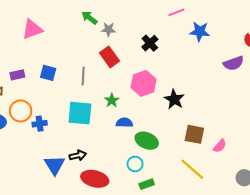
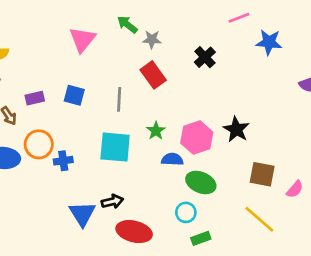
pink triangle: (32, 29) -> (82, 39), moved, turned -30
pink hexagon: (143, 83) -> (197, 138), moved

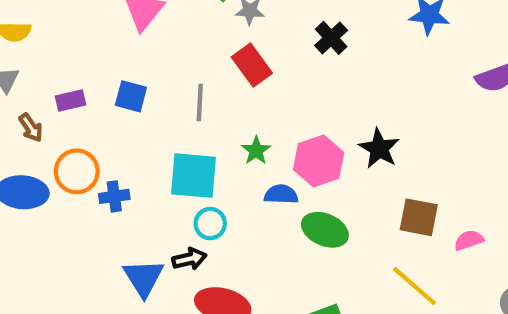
pink semicircle: (295, 189) -> (469, 240), turned -150
cyan circle: (186, 212) -> (210, 224), moved

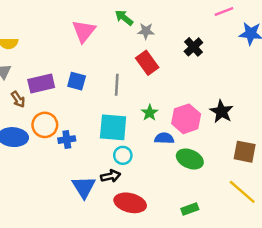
purple rectangle: (70, 100) -> (41, 83), size x1.5

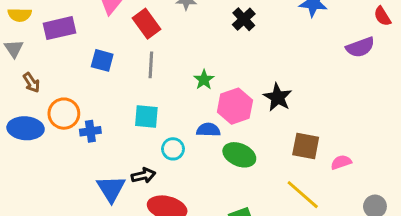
red rectangle: (147, 63) -> (146, 24), moved
purple rectangle: (41, 83) -> (59, 28), moved
green star: (150, 113) -> (204, 80), moved
cyan square: (113, 127) -> (146, 116), size x0.7
cyan circle: (123, 155) -> (173, 149), moved

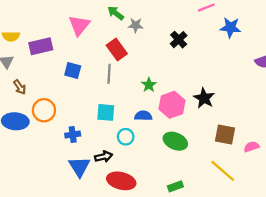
red rectangle: (146, 24) -> (117, 50), moved
blue semicircle: (208, 130) -> (143, 116), moved
blue cross: (90, 131) -> (73, 135), moved

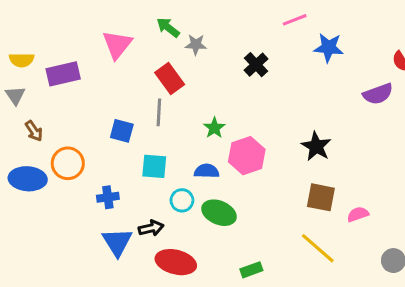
blue square: (73, 71) -> (122, 131), moved
black star: (204, 98) -> (316, 146), moved
green ellipse: (175, 141) -> (219, 213), moved

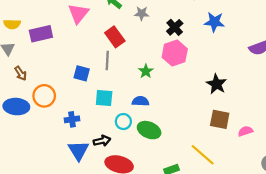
gray star: (196, 45) -> (142, 13), moved
blue star: (329, 48) -> (214, 22), moved
pink hexagon: (247, 156) -> (175, 53), moved
yellow line: (318, 248) -> (203, 155), moved

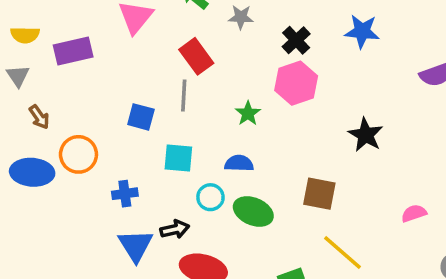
brown square: (220, 119) -> (319, 194), moved

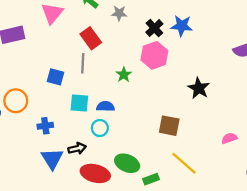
blue star: (362, 31) -> (182, 26), moved
blue semicircle: (239, 163) -> (106, 106), moved
green ellipse: (253, 211) -> (127, 163), moved

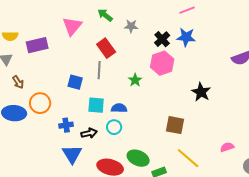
pink semicircle: (229, 138) -> (227, 147), moved
black arrow: (77, 148) -> (89, 133), moved

